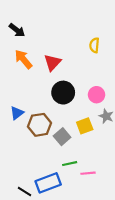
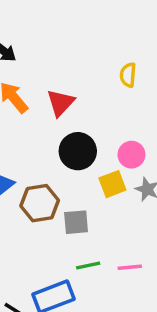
yellow square: (85, 126) -> (112, 184), moved
gray square: (62, 137) -> (76, 222), turned 35
pink line: (88, 173) -> (130, 267), moved

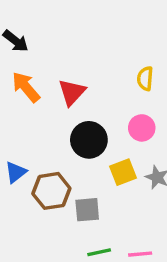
yellow semicircle: (128, 75) -> (145, 79), moved
pink circle: (131, 155) -> (142, 128), moved

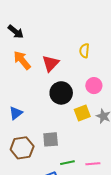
yellow semicircle: (145, 79) -> (84, 51), moved
brown hexagon: (51, 191) -> (22, 148), moved
gray square: (87, 210) -> (51, 139), moved

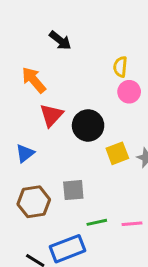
black arrow: (16, 32) -> (60, 40), moved
red triangle: (51, 63) -> (51, 115), moved
pink circle: (94, 86) -> (129, 92), moved

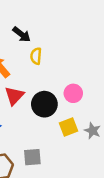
yellow semicircle: (120, 67) -> (36, 56), moved
pink circle: (129, 92) -> (73, 93), moved

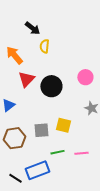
pink circle: (73, 93) -> (85, 77), moved
yellow square: (68, 127) -> (63, 125), moved, turned 35

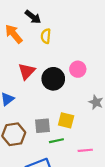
orange arrow: (14, 55) -> (14, 34), moved
pink circle: (85, 77) -> (78, 69), moved
green line: (57, 152) -> (56, 141), moved

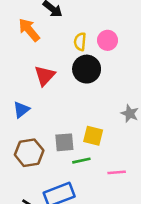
yellow semicircle: (46, 36) -> (80, 42), moved
pink circle: (78, 69) -> (107, 40), moved
black circle: (53, 79) -> (87, 69), moved

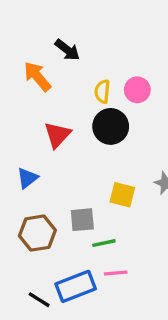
yellow square: (93, 136) -> (122, 195), moved
pink line: (117, 172) -> (116, 273), moved

